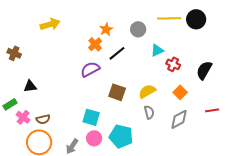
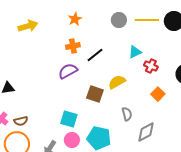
orange star: (106, 29) -> (75, 19), moved
gray circle: (138, 29) -> (119, 20), moved
orange cross: (95, 44) -> (73, 46), turned 32
yellow semicircle: (147, 91) -> (117, 82), moved
gray diamond: (179, 119) -> (146, 132), moved

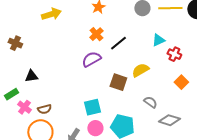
orange cross: (73, 46) -> (96, 34), turned -32
gray semicircle: (127, 114) -> (150, 102), turned -40
cyan square: (69, 119) -> (92, 107), turned -30
gray diamond: (146, 132) -> (169, 120), turned 45

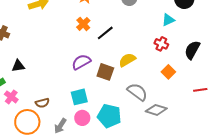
cyan triangle: (158, 40) -> (168, 20), moved
purple semicircle: (91, 59) -> (81, 62), moved
gray semicircle: (150, 102) -> (137, 92), size x1.5
brown semicircle: (44, 109) -> (42, 103), moved

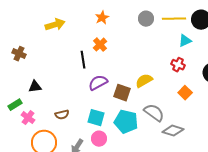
black line: (105, 33) -> (83, 60), moved, turned -60
cyan square: (79, 97) -> (96, 118), turned 30
brown semicircle: (42, 103) -> (62, 115), moved
cyan pentagon: (109, 116) -> (126, 122), moved

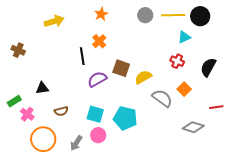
black triangle: (35, 87) -> (42, 88), moved
brown square: (122, 93) -> (121, 68), moved
gray semicircle: (154, 113) -> (162, 98), moved
gray diamond: (173, 131) -> (193, 127), moved

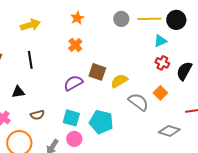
black line: (82, 56) -> (30, 60), moved
red cross: (177, 61) -> (162, 63), moved

